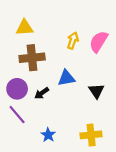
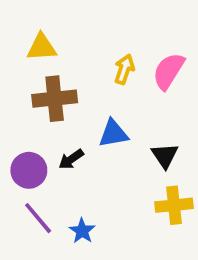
purple circle: (17, 89) -> (29, 170), moved
purple line: (17, 115) -> (38, 218), moved
yellow cross: (91, 135) -> (174, 205), moved

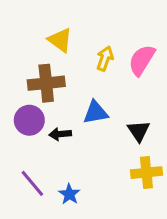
yellow triangle: (42, 47) -> (60, 40), moved, turned 40
black arrow: (71, 159) -> (60, 134), turned 30
purple circle: (29, 170) -> (29, 120), moved

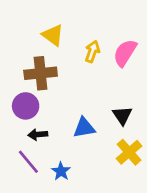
blue triangle: (96, 112) -> (84, 128), moved
black arrow: (60, 134) -> (38, 135), moved
yellow cross: (146, 173) -> (129, 152), turned -35

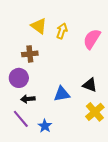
yellow arrow: (92, 51) -> (62, 31), moved
brown cross: (41, 73) -> (30, 54), size x0.7
black triangle: (122, 115) -> (90, 85), turned -35

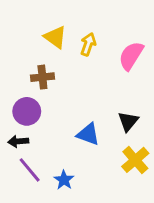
black triangle: (90, 85) -> (128, 121), turned 49
blue triangle: (62, 94) -> (88, 134), turned 30
black arrow: (28, 99) -> (18, 141), moved

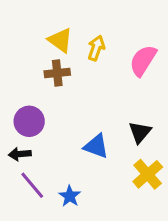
brown cross: (42, 77) -> (57, 73), moved

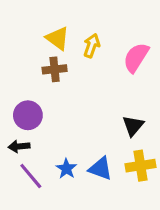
blue triangle: (96, 146) -> (100, 169), moved
yellow cross: (148, 174) -> (140, 166), turned 32
blue star: (70, 196) -> (66, 169), moved

